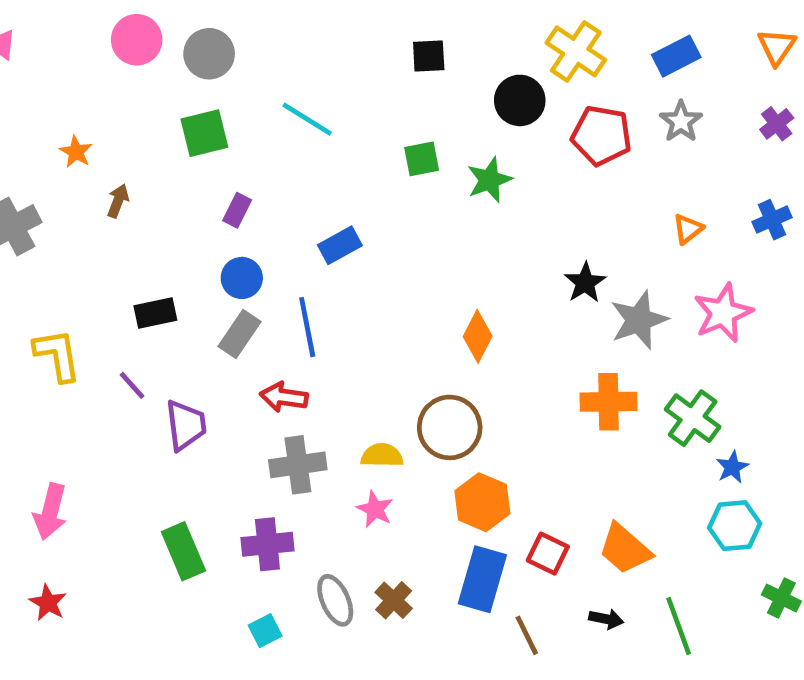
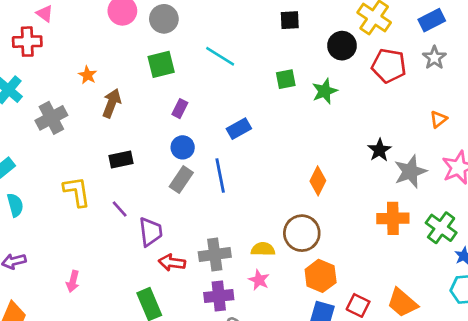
brown arrow: (118, 201) -> (112, 103), size x1.5
black rectangle: (155, 313) -> (121, 159), moved
red arrow: (284, 397) -> (172, 263), moved
pink arrow: (50, 512) -> (73, 281), size x0.7
purple cross: (267, 544) -> (219, 296), moved

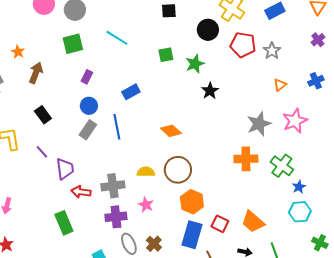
gray star: (434, 58) -> (272, 51), moved
black star: (379, 150) -> (210, 91), moved
black rectangle: (121, 159) -> (43, 115), turned 66
orange diamond: (318, 181) -> (171, 131), moved, turned -75
yellow semicircle: (263, 249) -> (146, 172), moved

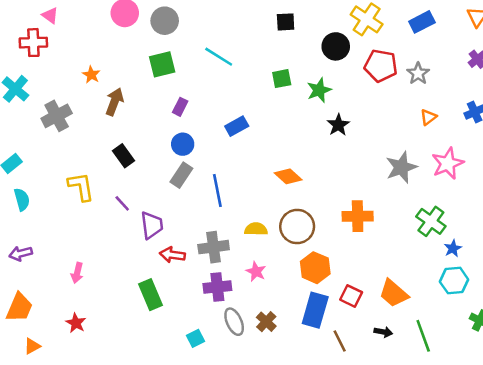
blue line: (117, 127) -> (217, 190), moved
orange cross: (246, 159) -> (358, 216), moved

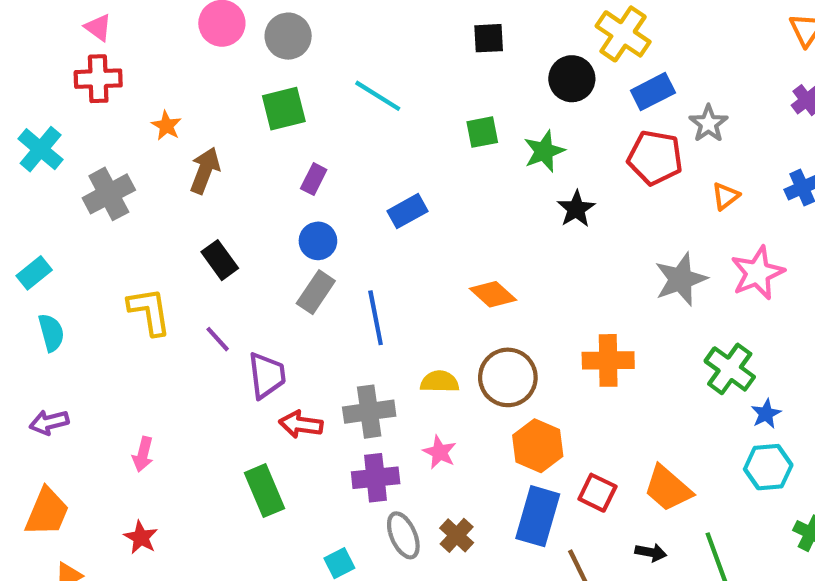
blue rectangle: (422, 22) -> (653, 92), moved
red cross: (33, 43) -> (98, 79), moved
red pentagon: (381, 66) -> (655, 158), moved

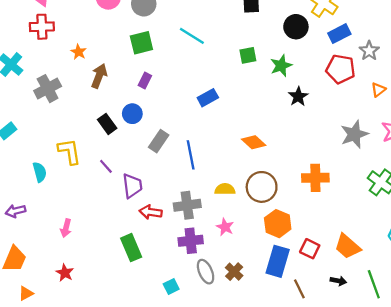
purple rectangle: (314, 179) -> (145, 80), moved
blue circle: (318, 241) -> (132, 114), moved
cyan semicircle: (51, 333) -> (40, 172), moved

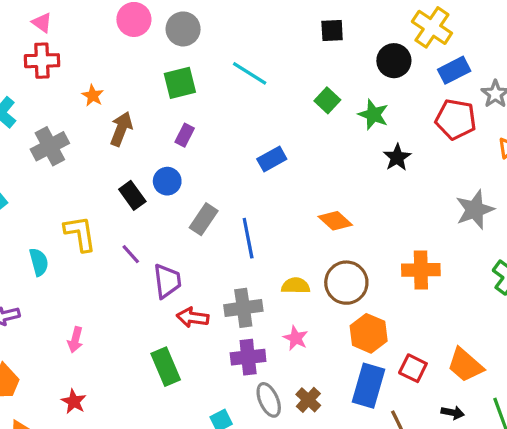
green square: (248, 55) -> (327, 100), turned -36
green star: (281, 66) -> (373, 115), turned -30

